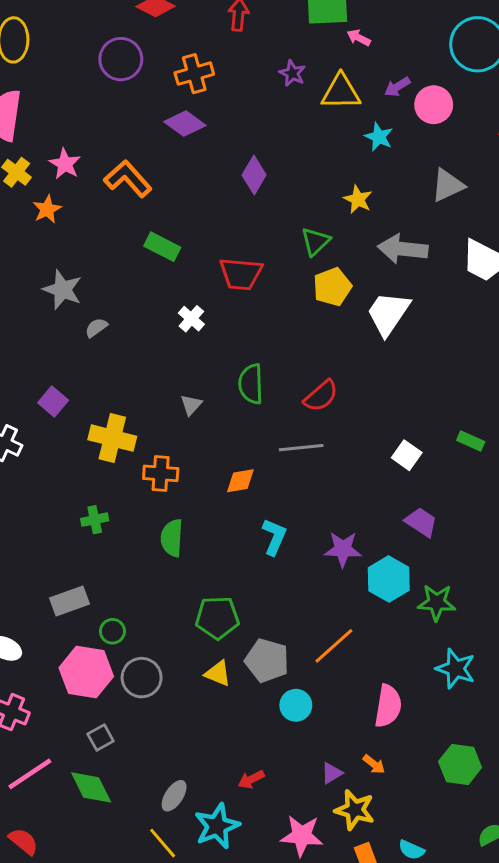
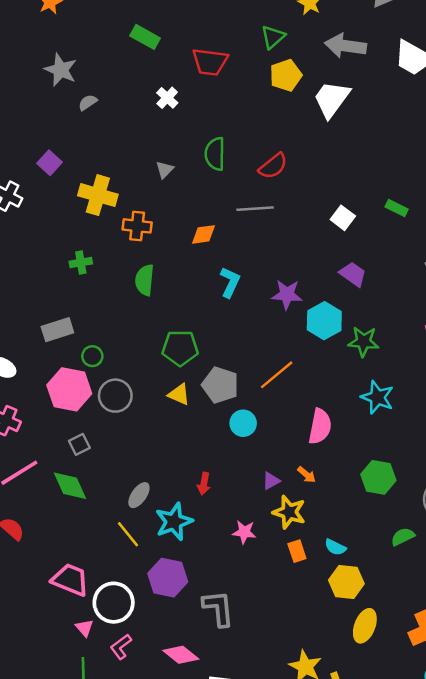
red arrow: (251, 779) -> (204, 484), turned -55
pink star: (302, 836) -> (244, 532), size x0.7

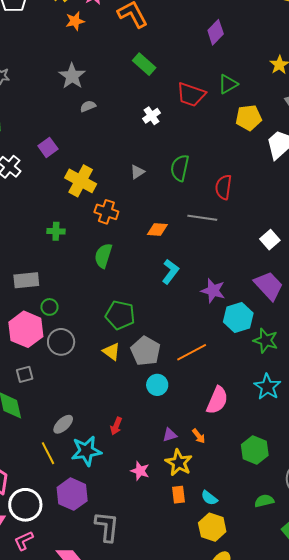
green triangle: (273, 37) -> (228, 84), moved
red semicircle: (273, 166) -> (224, 187), turned 125
purple trapezoid: (353, 274) -> (269, 286), size x1.4

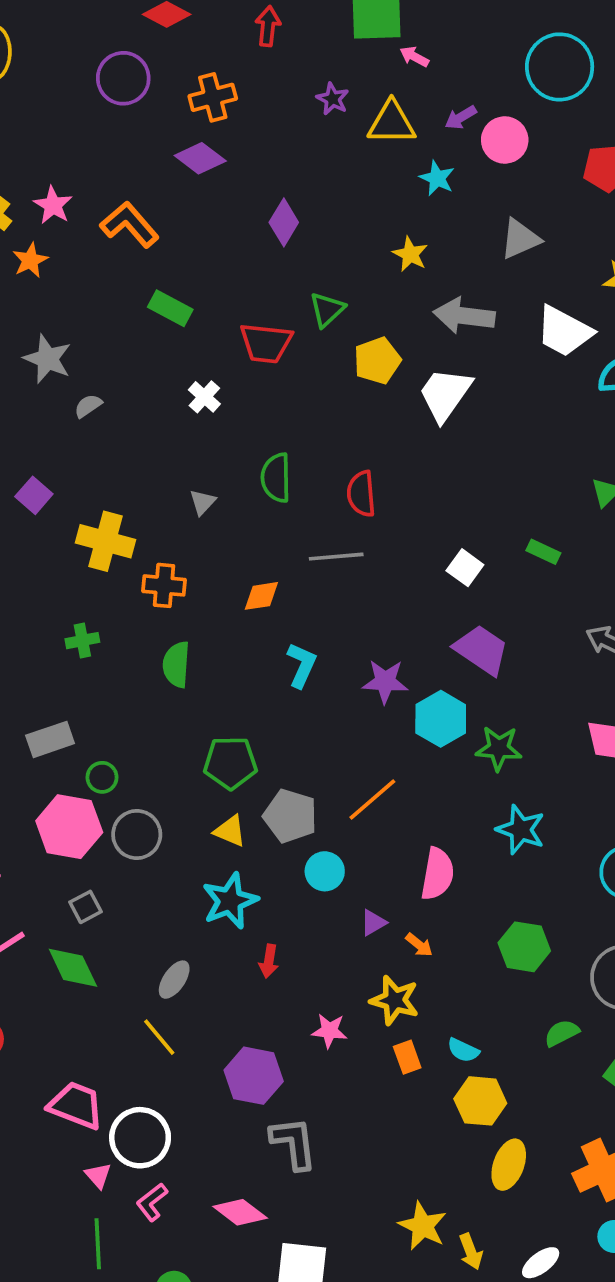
purple triangle: (170, 435) -> (373, 923), moved
cyan star: (86, 451) -> (230, 901), moved
purple hexagon: (72, 494) -> (254, 1076), moved

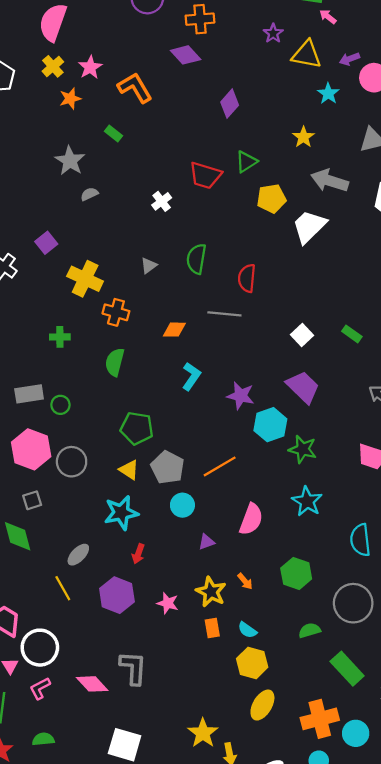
green rectangle: (170, 308) -> (113, 134), moved, size x0.7
green circle: (102, 777) -> (60, 405), moved
orange arrow: (419, 945) -> (245, 581), moved
purple hexagon: (254, 1076) -> (117, 595), moved
pink diamond: (240, 1212) -> (92, 684), moved

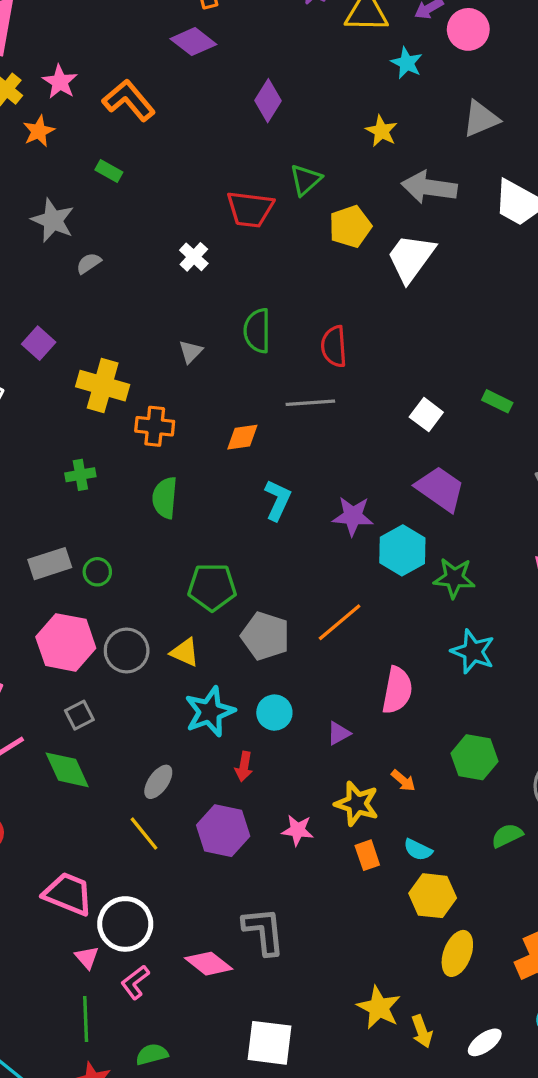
yellow triangle: (129, 470) -> (185, 652), moved
cyan circle: (182, 505) -> (274, 713), moved

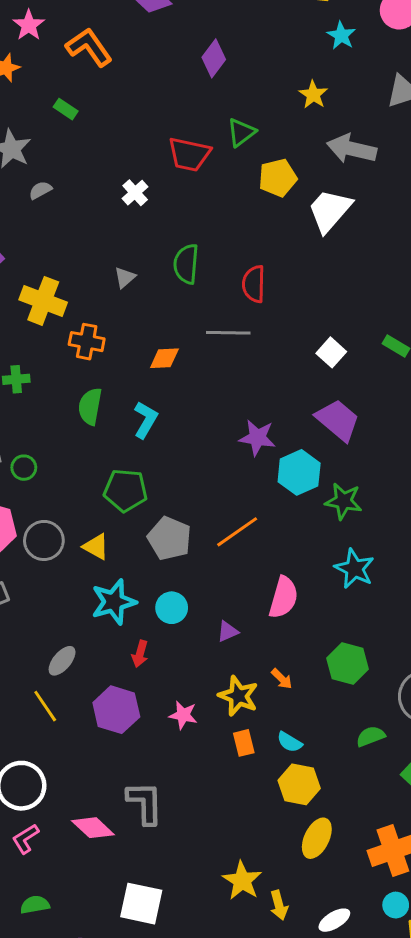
cyan L-shape: (278, 500) -> (146, 420), moved

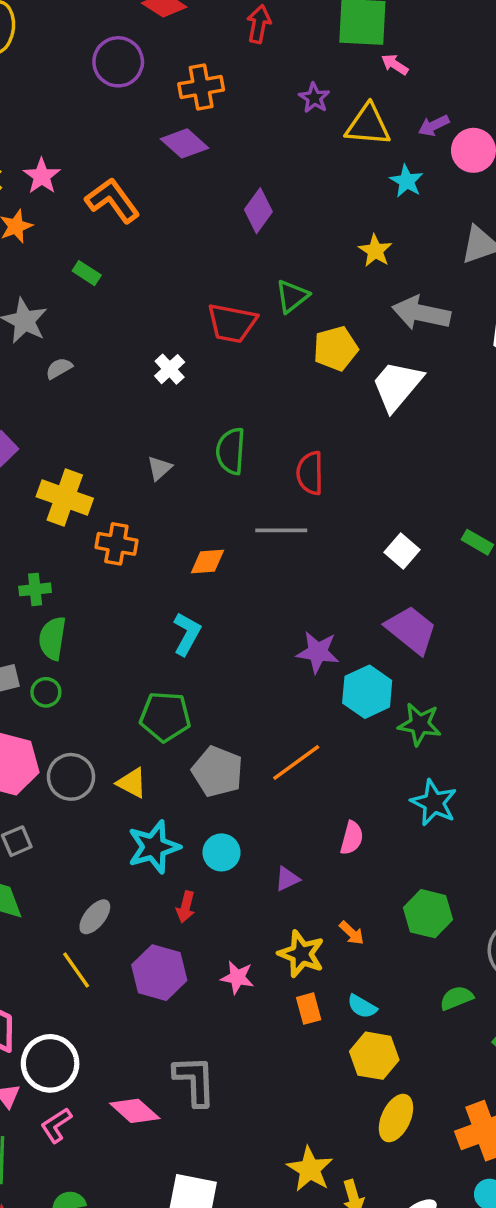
green semicircle: (90, 406) -> (52, 638), moved
pink semicircle: (283, 597) -> (352, 838), size x0.7

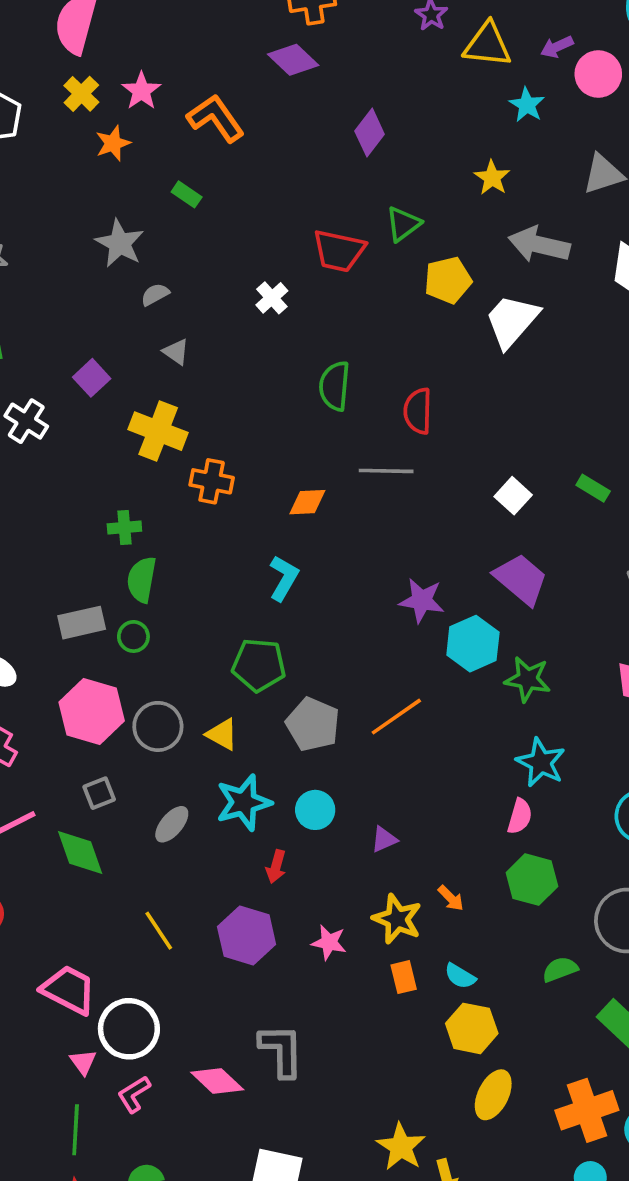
gray triangle: (159, 468) -> (176, 352), moved, turned -44
pink semicircle: (352, 838) -> (520, 816), moved
gray ellipse: (95, 917) -> (172, 824), moved

